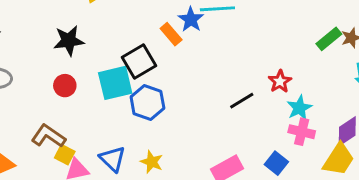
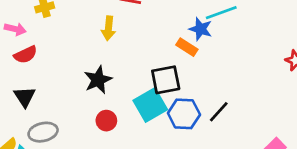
black square: (139, 62) -> (166, 80), turned 36
black line: (242, 101) -> (219, 112), moved

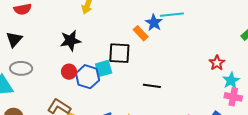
cyan square: (150, 105) -> (104, 68), size x0.7
black line: (219, 112) -> (152, 86), turned 42
blue hexagon: (184, 114) -> (88, 77), moved

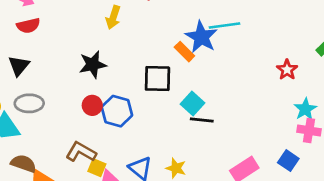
blue star: (154, 23) -> (201, 37), size x1.4
red star: (217, 63) -> (287, 70), moved
cyan square: (104, 68) -> (192, 104), moved, turned -30

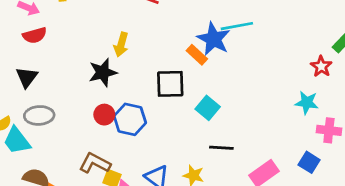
yellow arrow: (113, 17) -> (121, 45), moved
red star: (287, 70) -> (321, 66), moved
cyan star: (305, 109) -> (307, 103), moved, turned -30
black line: (202, 120) -> (221, 148), moved

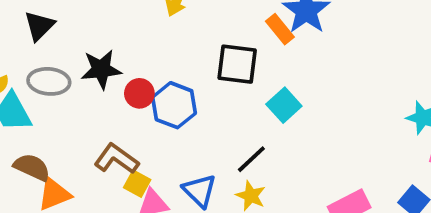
black star: (103, 72) -> (101, 69), moved
black line: (221, 148) -> (251, 159), moved, turned -55

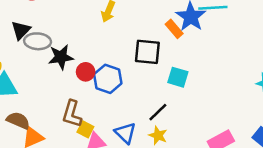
gray ellipse: (49, 81) -> (38, 41), moved
cyan square: (284, 105) -> (178, 77), turned -30
brown L-shape: (116, 159) -> (72, 114), turned -108

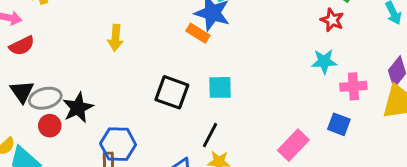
black square: (147, 52) -> (172, 92), moved, turned 32
red circle: (86, 72) -> (50, 126), moved
blue hexagon: (108, 79) -> (118, 144), moved

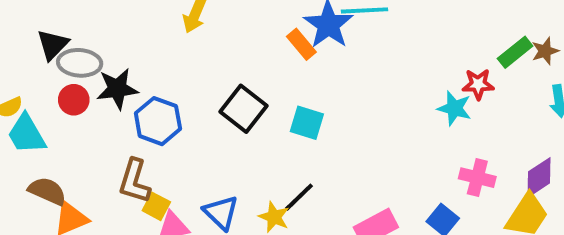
red star: (332, 20) -> (478, 84), turned 30
cyan star: (324, 61) -> (454, 108), moved
black line: (210, 135) -> (299, 197), moved
blue hexagon: (118, 144) -> (158, 121), moved

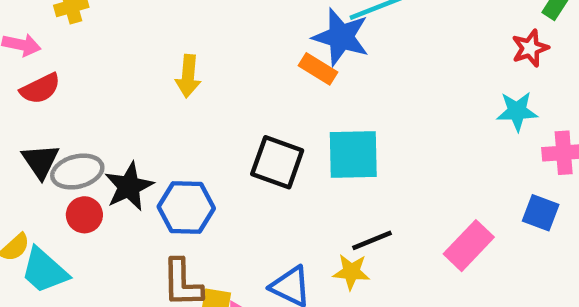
cyan star: (454, 108) -> (517, 111), moved
cyan square: (307, 123) -> (353, 154), size x1.4
black line: (299, 197) -> (372, 240), turned 40

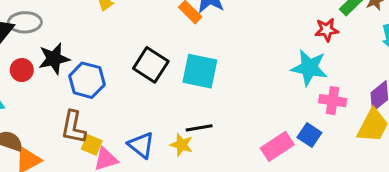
cyan star: (517, 111) -> (309, 68), size x1.4
gray ellipse: (77, 172) -> (25, 22), moved
pink rectangle: (469, 246) -> (277, 146), moved

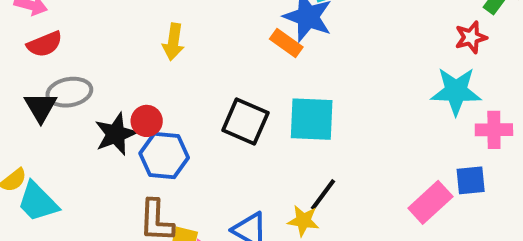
red circle: (22, 70) -> (147, 121), moved
black line: (199, 128) -> (323, 195), turned -35
blue square: (309, 135) -> (471, 180), turned -30

